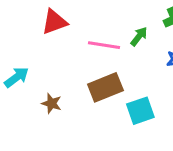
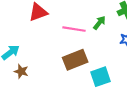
brown star: (52, 103) -> (21, 71), moved

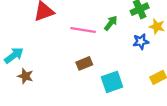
brown rectangle: (75, 60) -> (84, 63), size x0.6

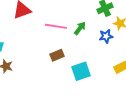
green arrow: (111, 23) -> (80, 28), moved

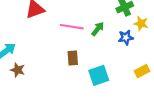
brown rectangle: (57, 55) -> (73, 58), turned -72

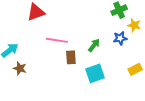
pink line: (72, 27) -> (57, 40), moved
green arrow: (98, 29) -> (94, 45), moved

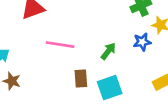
brown rectangle: (71, 57) -> (81, 78), moved

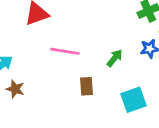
cyan square: (110, 88) -> (133, 100), moved

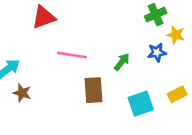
brown rectangle: (86, 86) -> (94, 90), size x1.4

